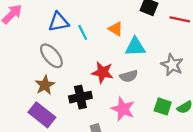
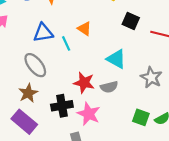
orange triangle: (116, 29) -> (84, 29), moved
cyan triangle: (135, 47) -> (116, 59), turned 30
pink star: (123, 109) -> (89, 114), moved

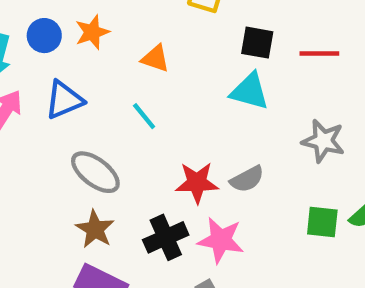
orange triangle: (84, 29) -> (155, 58), moved
blue triangle: (43, 33) -> (64, 100), moved
cyan triangle: (116, 59) -> (250, 91), moved

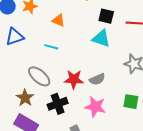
cyan line: (144, 116) -> (51, 47), turned -40
gray ellipse: (95, 172) -> (39, 76), moved
pink star: (221, 240) -> (95, 107), moved

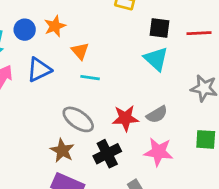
orange triangle: (58, 20) -> (80, 51), moved, turned 32
cyan triangle: (101, 39) -> (156, 59), turned 30

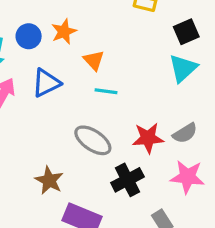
black square: (159, 28) -> (186, 32), turned -30
cyan triangle: (156, 59) -> (183, 68), turned 36
brown star: (62, 150) -> (49, 180), moved

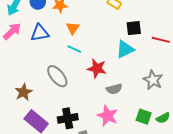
red star: (148, 138) -> (97, 68), moved
black cross: (127, 180) -> (68, 118), moved

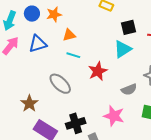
orange triangle: (73, 28) -> (69, 35), turned 48
red star: (97, 68) -> (98, 71), turned -30
gray semicircle: (114, 89) -> (129, 89), moved

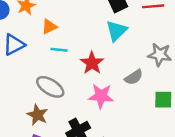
brown star: (29, 103) -> (37, 115), moved
pink star: (114, 116) -> (101, 96), moved

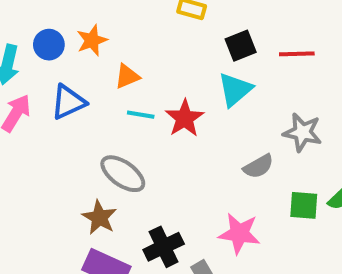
red star: (92, 63) -> (185, 118), moved
pink star: (101, 96) -> (239, 233), moved

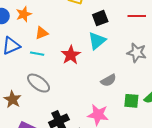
red line: (297, 54) -> (137, 16), moved
cyan line: (141, 115) -> (37, 54), moved
gray star: (303, 132) -> (137, 53), moved
brown star: (99, 217) -> (12, 99), moved

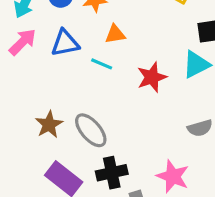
gray ellipse: (39, 83) -> (91, 130), moved

